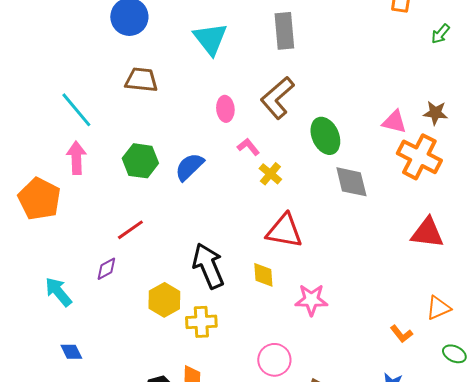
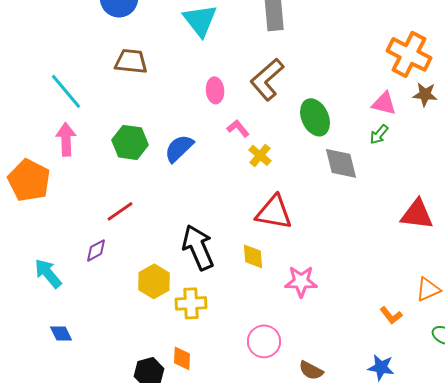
green arrow: (440, 34) -> (379, 134), moved
orange cross: (419, 157) -> (409, 54), moved

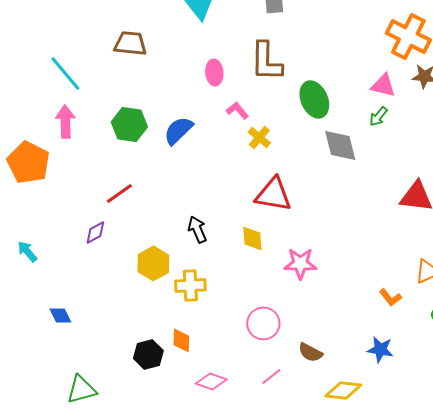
brown L-shape: (267, 79) -> (266, 61), turned -48
black arrow: (198, 247) -> (197, 229), size x0.6
cyan arrow: (48, 273) -> (27, 251), moved, size x0.7

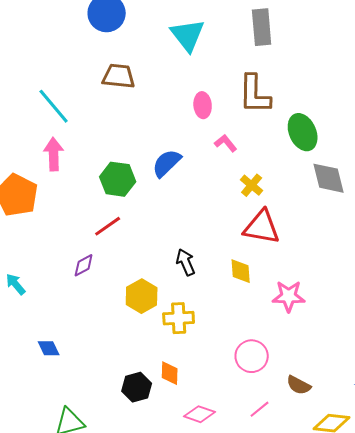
green hexagon: (129, 124) -> (118, 179), moved
yellow cross: (259, 137) -> (252, 185), moved

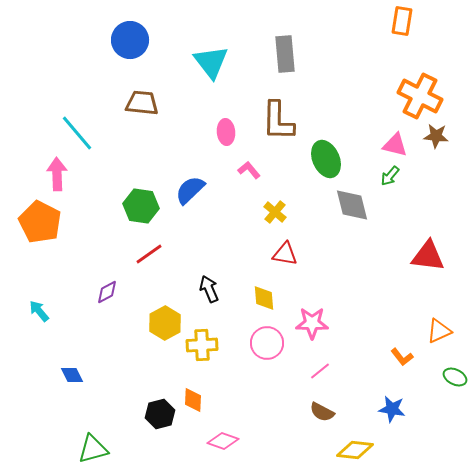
pink arrow: (54, 154) -> (57, 174), moved
red line: (108, 226) -> (149, 254), moved
red triangle: (262, 227) -> (285, 254), size x0.7
pink circle: (252, 356) -> (267, 343), moved
pink line: (260, 409) -> (320, 371), moved

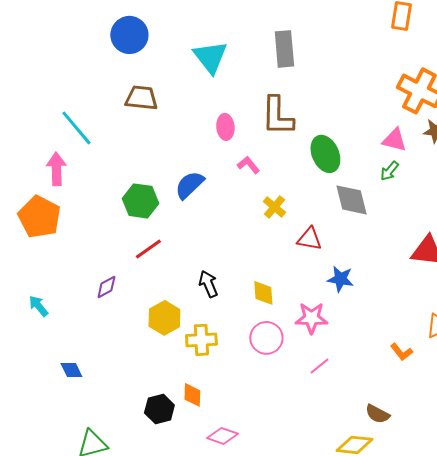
red triangle: (285, 254) -> (309, 239), moved
blue star: (392, 409) -> (340, 279), moved
brown semicircle: (322, 412) -> (377, 414), moved

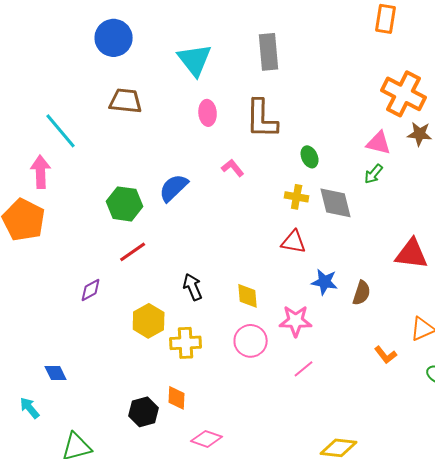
pink ellipse: (225, 127) -> (208, 113), moved
green ellipse: (325, 154) -> (310, 157), size x0.6
yellow cross: (274, 207) -> (297, 197), moved, turned -30
cyan arrow: (38, 306) -> (30, 408), moved
brown semicircle: (377, 414) -> (362, 293), moved, turned -100

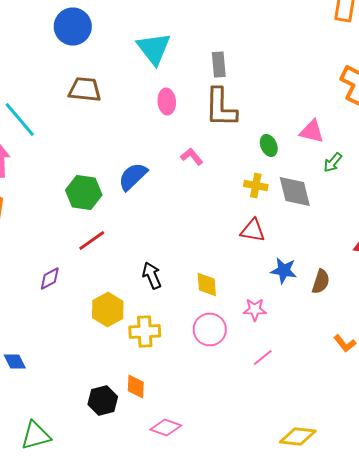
gray rectangle: (269, 52) -> (219, 64), moved, size x0.7
pink triangle: (379, 143) -> (312, 132), moved
pink star: (296, 321) -> (255, 310), size x0.7

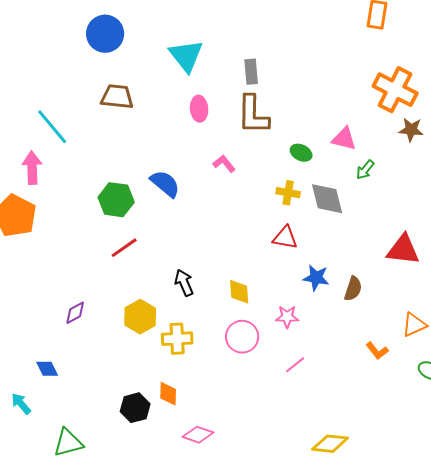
green ellipse: (269, 146) -> (301, 153), turned -40
blue semicircle: (133, 176) -> (165, 184), turned 84
purple diamond: (50, 278) -> (75, 313), moved

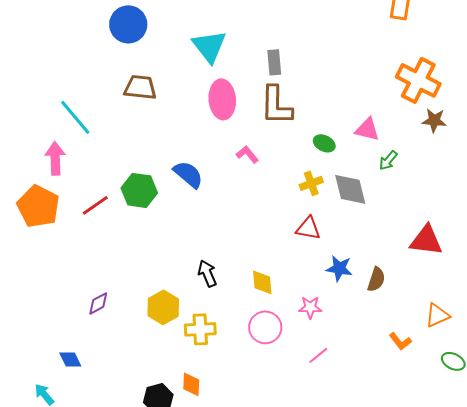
pink ellipse: (199, 109) -> (222, 99), size x1.5
yellow cross: (288, 193) -> (311, 183), turned -30
red line: (124, 248) -> (95, 205), moved

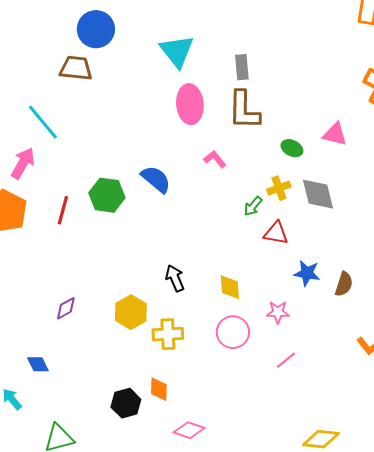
brown trapezoid: (140, 87) -> (76, 68), moved
pink arrow: (55, 158) -> (23, 163), turned 32
green arrow: (388, 160) -> (253, 206), moved
red line: (95, 205) -> (63, 210), turned -40

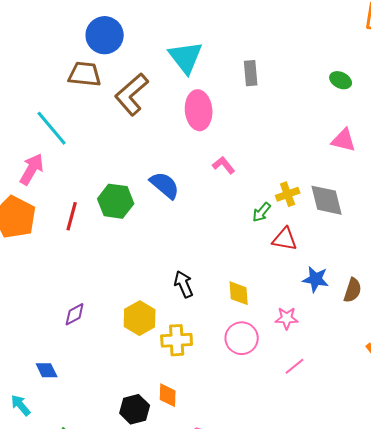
brown L-shape: (244, 110) -> (132, 94), moved, turned 48
green ellipse: (292, 148) -> (341, 80), moved

